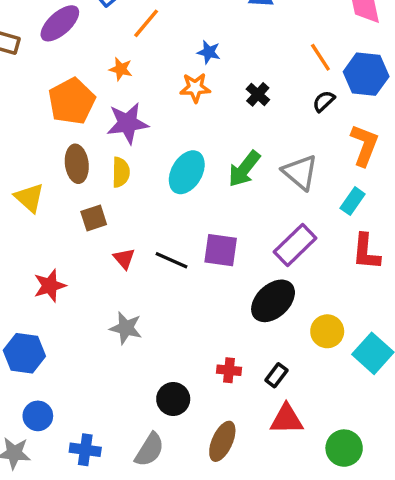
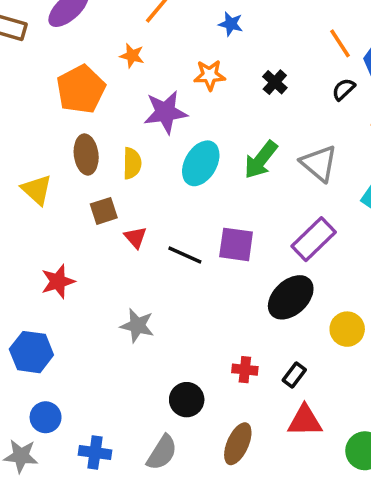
blue star: (209, 52) -> (231, 24), moved
purple star: (128, 123) -> (165, 112), moved
red triangle: (124, 259) -> (136, 237), moved

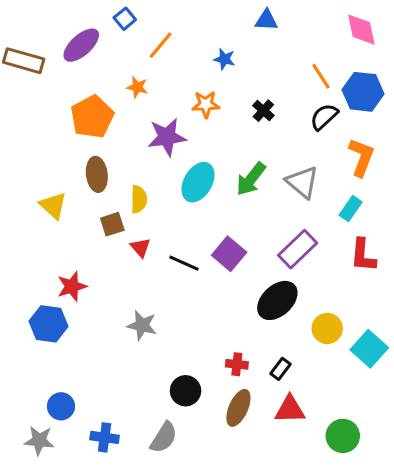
black semicircle: (344, 89) -> (324, 117), size x1.4
yellow semicircle: (132, 163) -> (139, 199), moved
purple square: (236, 244) -> (229, 254), turned 32
blue hexagon: (31, 352) -> (49, 324), moved
brown ellipse: (238, 444) -> (238, 408), moved

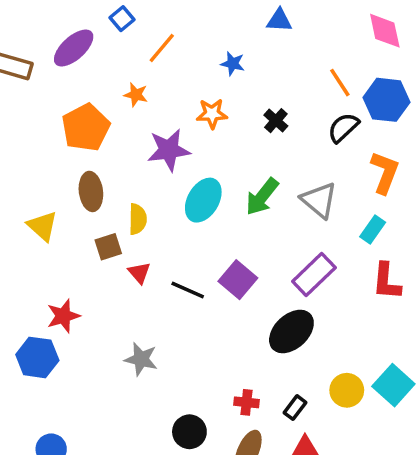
yellow circle: (327, 328) -> (347, 390), moved

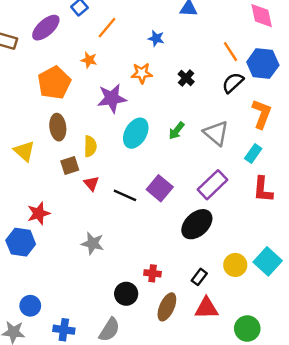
green arrow: (262, 197) -> (177, 131), size x0.7
red cross: (246, 402) -> (153, 273), moved

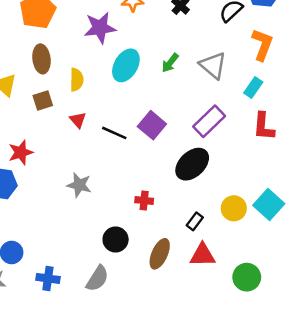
brown square: (70, 165) -> (43, 100), moved
red cross: (153, 273) -> (144, 201), moved

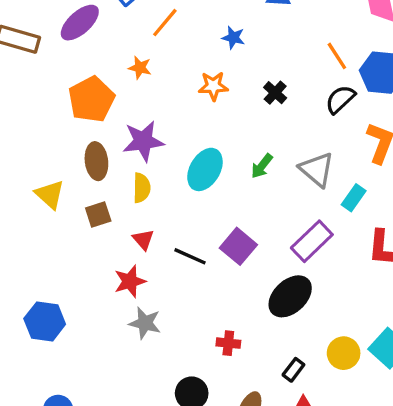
purple star: (100, 28) -> (143, 141), moved
cyan rectangle: (253, 87) -> (354, 198), moved
red star: (21, 152) -> (130, 281), moved

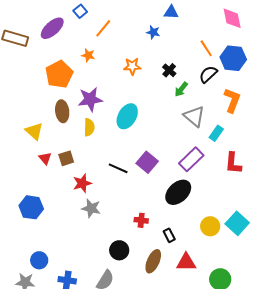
blue star: (233, 38) -> (153, 32), moved
green arrow: (262, 166) -> (181, 89), moved
brown square: (98, 215) -> (66, 158), moved
red triangle: (143, 240) -> (45, 158), moved
black rectangle: (293, 370) -> (169, 235), moved, turned -64

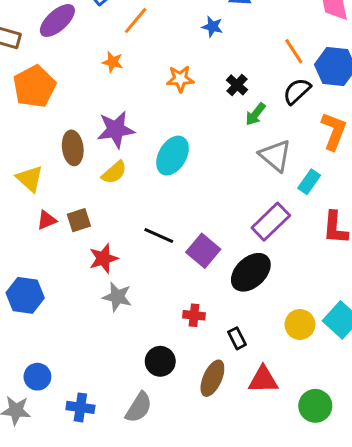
orange pentagon: (59, 74) -> (34, 87), moved
yellow semicircle: (89, 127) -> (114, 172), turned 48
red triangle: (45, 158) -> (47, 220), turned 48
purple square: (147, 162) -> (203, 251), moved

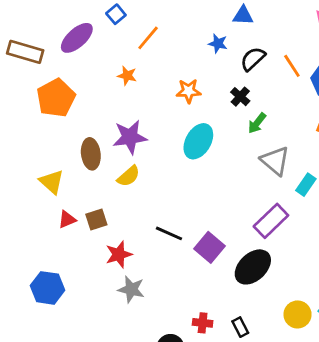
black semicircle: (297, 91) -> (253, 59), moved
cyan ellipse: (173, 156) -> (198, 141), moved
red cross: (194, 315) -> (203, 323), moved

